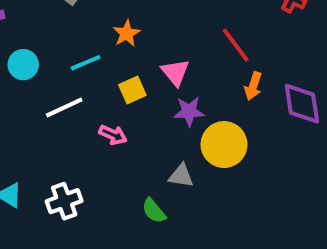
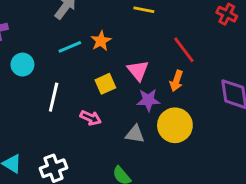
cyan line: (86, 63) -> (70, 47), moved
orange arrow: (253, 86) -> (176, 81), moved
white line: (64, 108) -> (54, 97), turned -52
gray triangle: (181, 176) -> (135, 134), moved

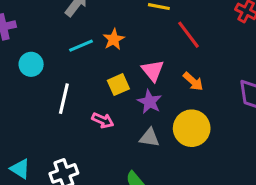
red line: (184, 50) -> (189, 35), moved
orange arrow: (176, 81) -> (193, 81), turned -66
purple star: (148, 100) -> (150, 102), moved, turned 30

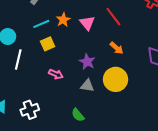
pink triangle: (153, 71) -> (87, 23), moved
yellow square: (118, 85) -> (48, 44), moved
white line: (64, 99) -> (18, 60), moved

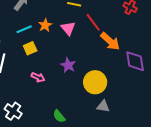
orange arrow: (117, 48) -> (110, 41), moved, size x1.5
gray triangle: (87, 86) -> (103, 106), moved
white cross: (30, 110) -> (13, 111), turned -36

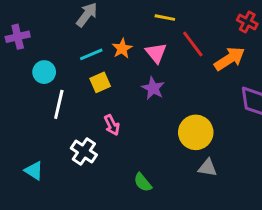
orange arrow: (110, 41) -> (230, 59), moved, turned -75
purple star: (68, 65) -> (153, 88), moved
pink arrow: (38, 77) -> (112, 125), turned 40
white cross: (13, 111) -> (84, 152), moved

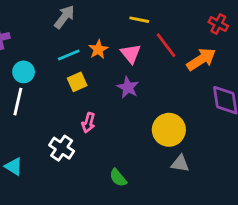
white line: (59, 104) -> (18, 102), moved
pink arrow: (112, 125) -> (88, 123), turned 42

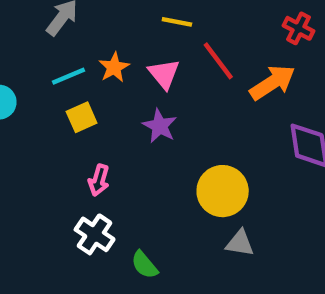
white cross: (62, 148) -> (95, 234), moved

